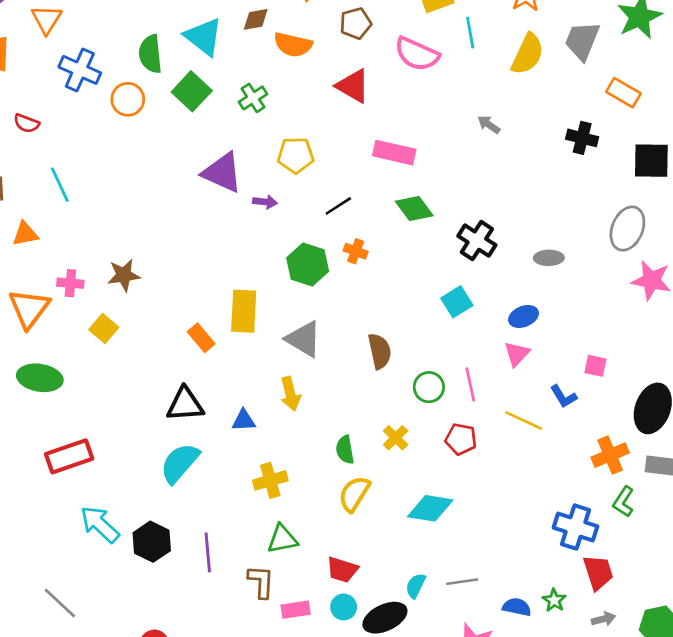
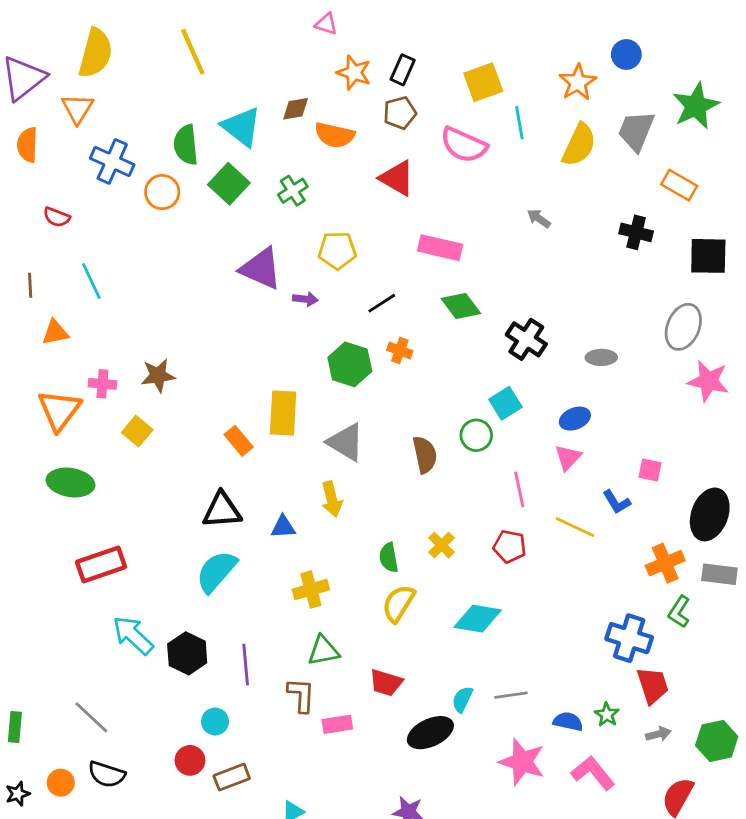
green circle: (429, 387) -> (476, 435), moved
cyan circle: (344, 607) -> (215, 722), moved

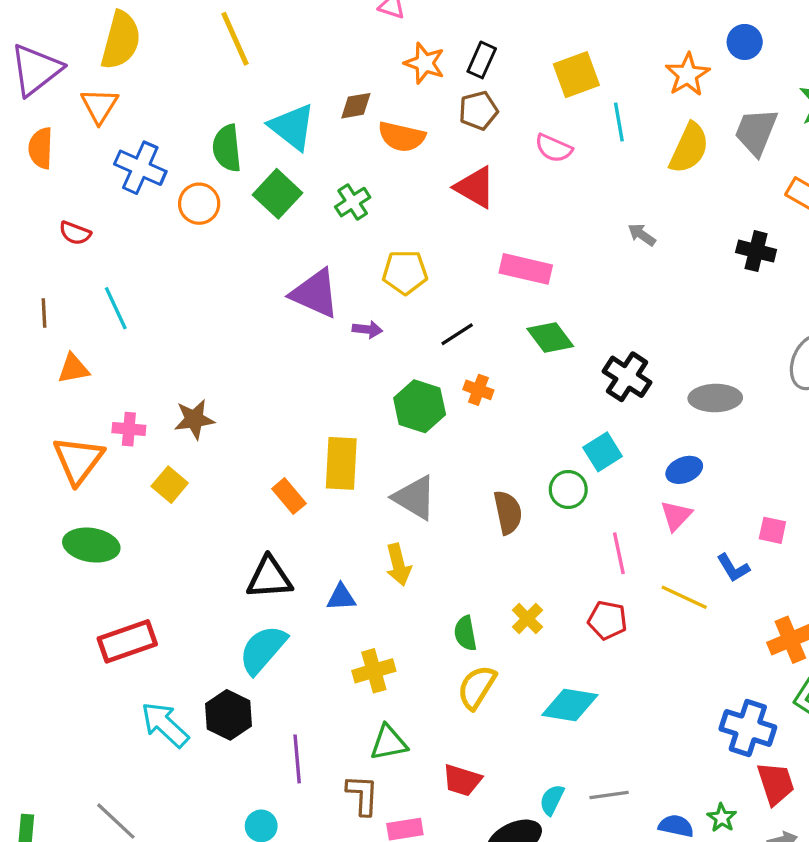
pink semicircle: (464, 145) -> (554, 148), size x0.7
gray ellipse: (601, 357) -> (715, 398), size x1.4
black hexagon: (187, 653) -> (229, 715), moved

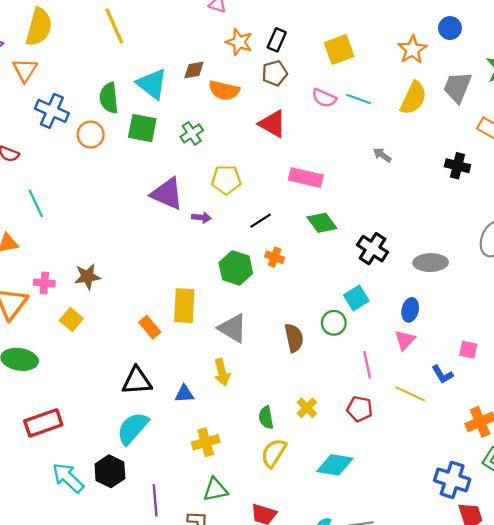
cyan line: (619, 122) -> (359, 99), moved, turned -60
green square: (278, 194) -> (142, 128), turned -32
blue ellipse: (684, 470) -> (410, 310), turned -55

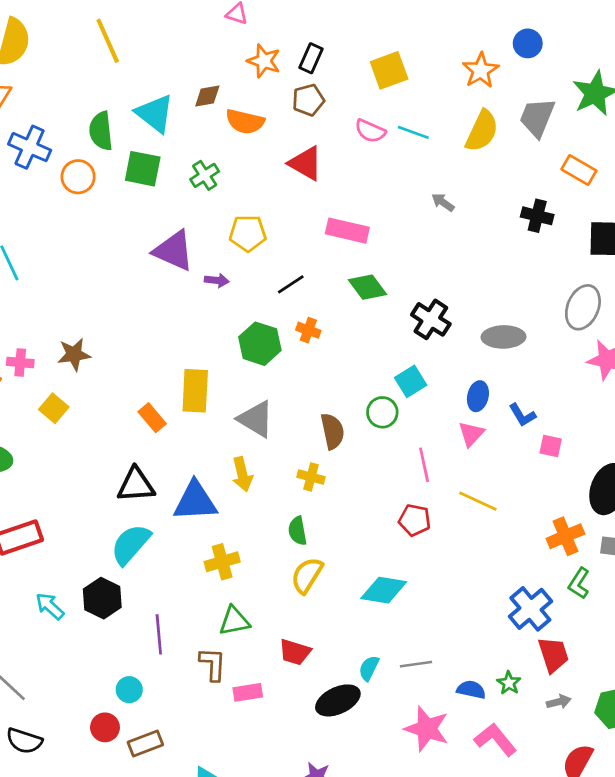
blue L-shape: (442, 374) -> (522, 415), moved
blue triangle: (184, 394) -> (195, 501), size x1.8
yellow cross: (307, 408) -> (311, 477), moved, turned -30
cyan arrow: (68, 478) -> (50, 606), size x0.7
blue cross: (452, 480) -> (530, 609), turned 32

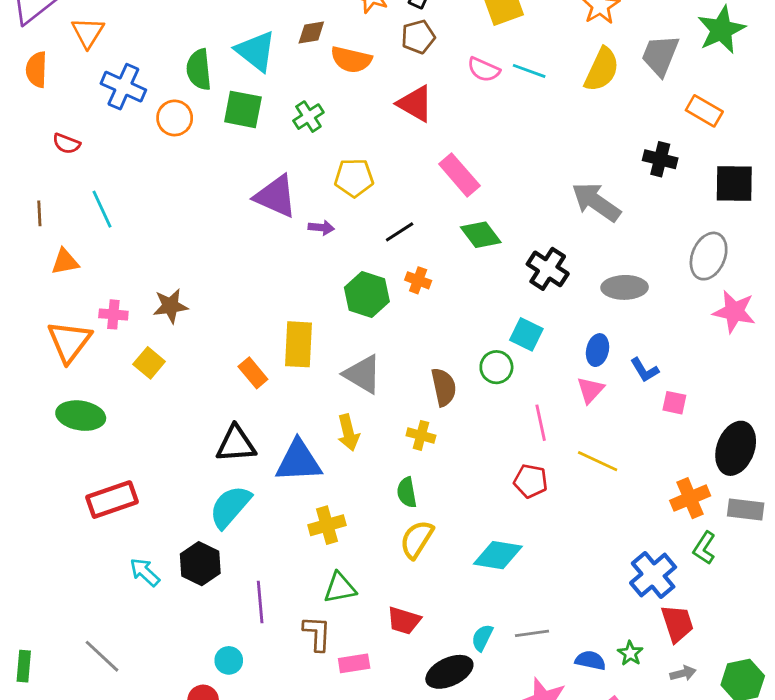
gray arrow: (443, 202) -> (596, 202), moved, size x2.0
pink rectangle: (347, 231) -> (459, 175), turned 36
cyan square: (411, 381) -> (526, 334), turned -32

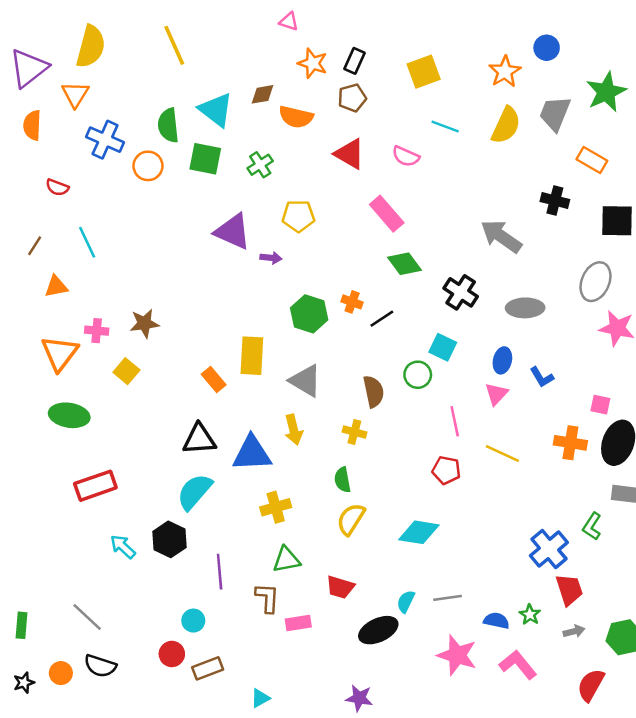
pink semicircle: (484, 70) -> (406, 156), moved
brown line: (39, 213) -> (35, 246), turned 36
black line: (400, 232) -> (382, 319), moved
pink square: (674, 403) -> (600, 405), moved
orange cross: (690, 498) -> (570, 443), moved, turned 32

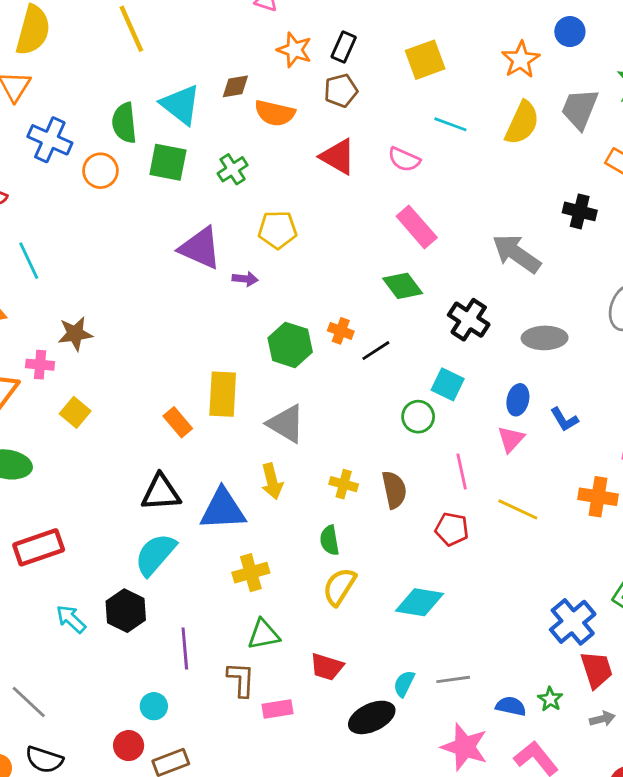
pink rectangle: (387, 214) -> (417, 227), moved
brown star: (144, 323) -> (75, 334), moved
brown semicircle: (374, 391) -> (394, 490), moved

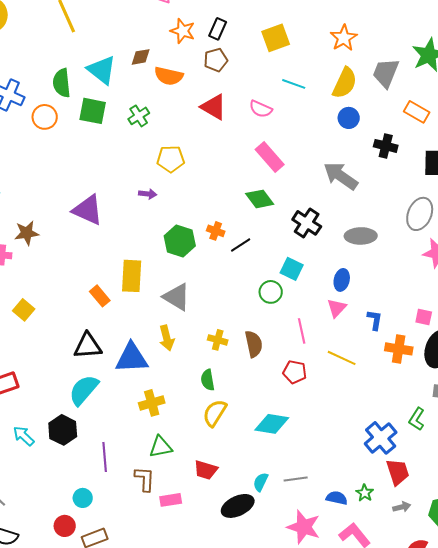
blue circle: (570, 32) -> (349, 118), moved
purple triangle: (200, 248) -> (88, 210), moved
yellow square: (75, 412) -> (24, 310), moved
blue L-shape: (564, 419) -> (375, 320), moved, turned -140

